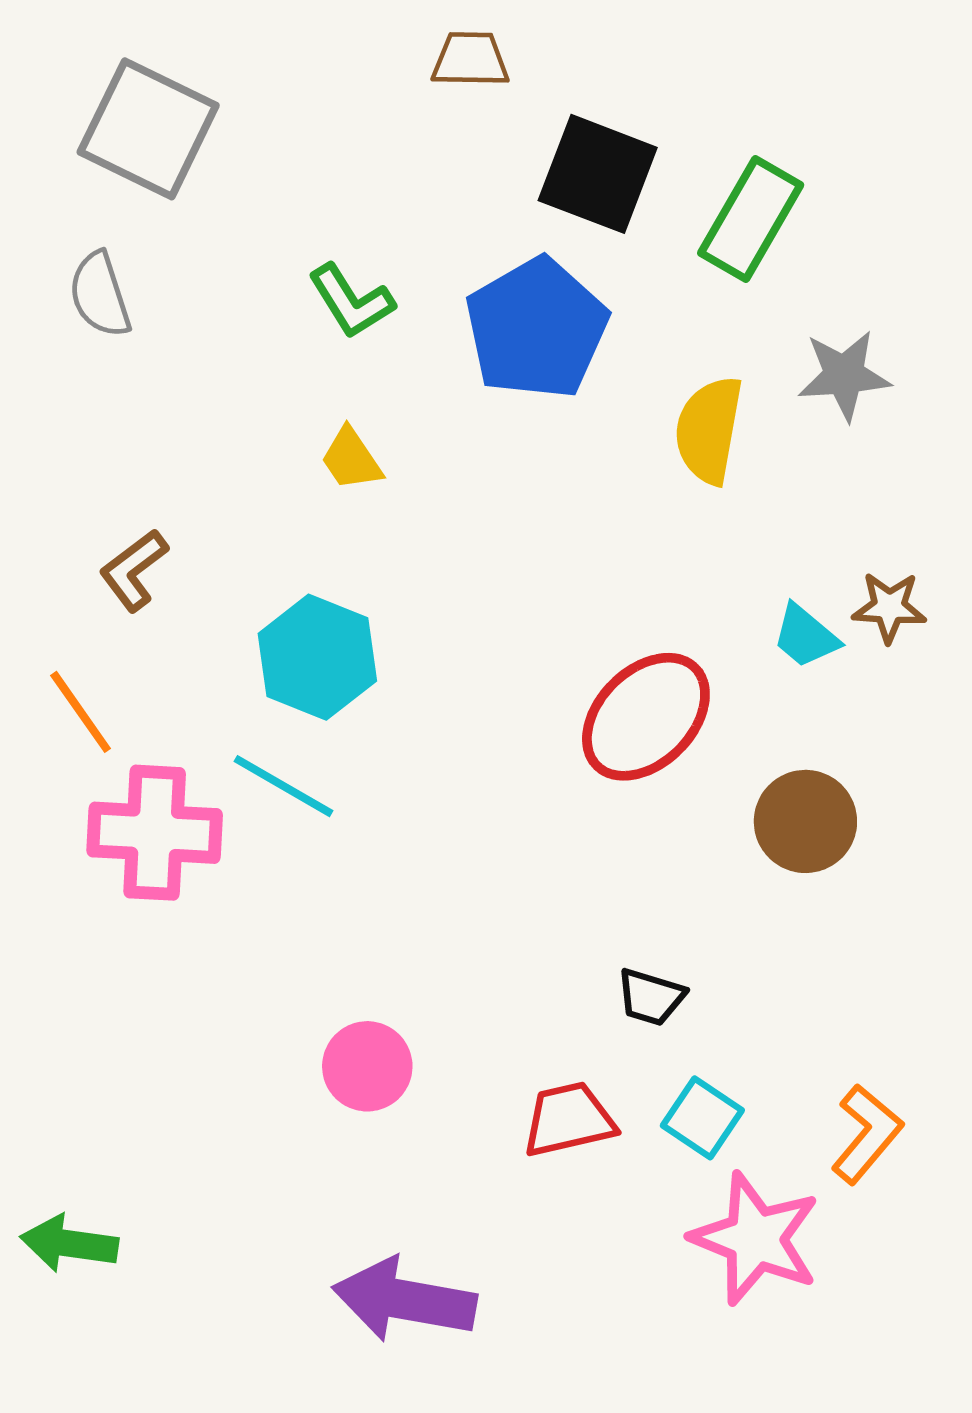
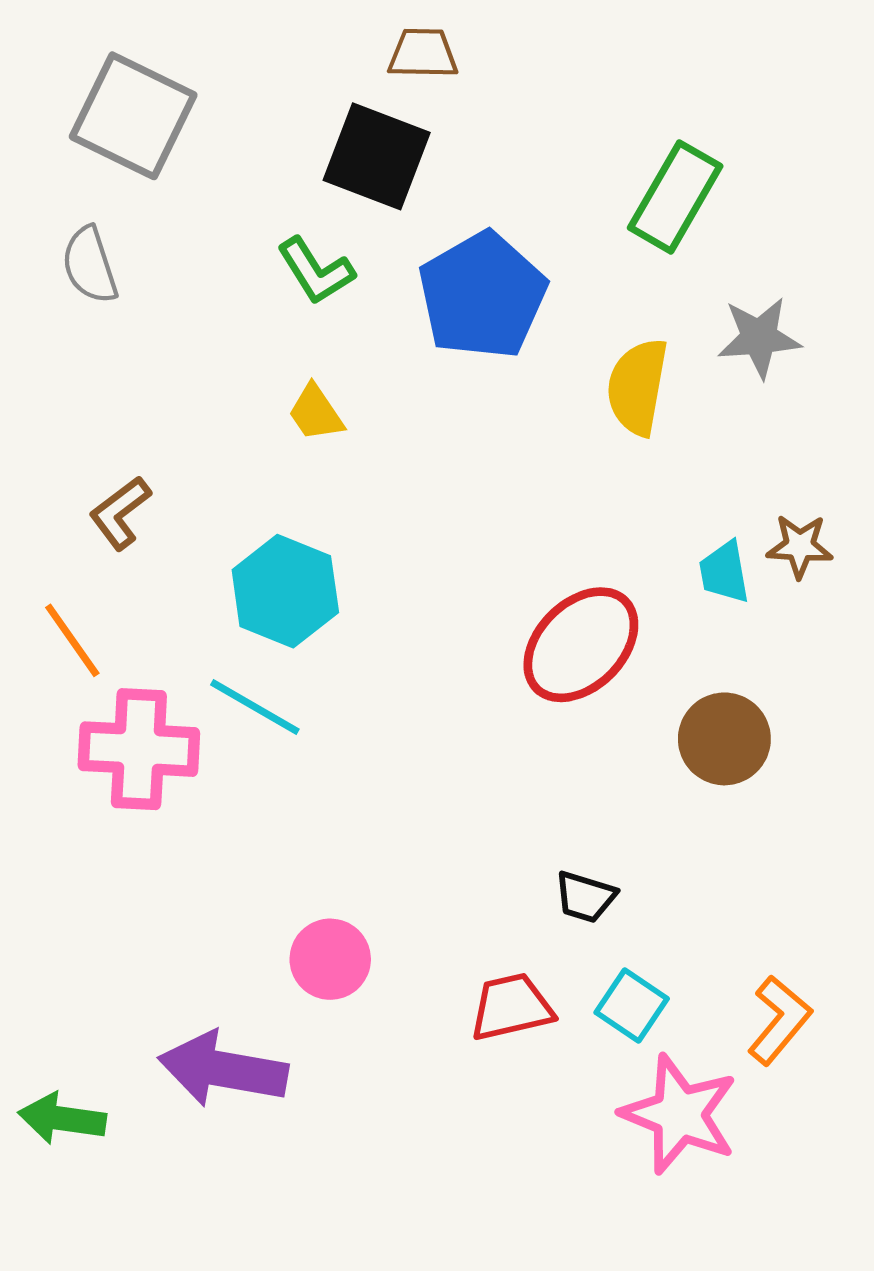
black square: (598, 174) -> (377, 156), moved
cyan trapezoid: (805, 636) -> (724, 572), turned 40
purple arrow: (404, 1300) -> (223, 1069), moved

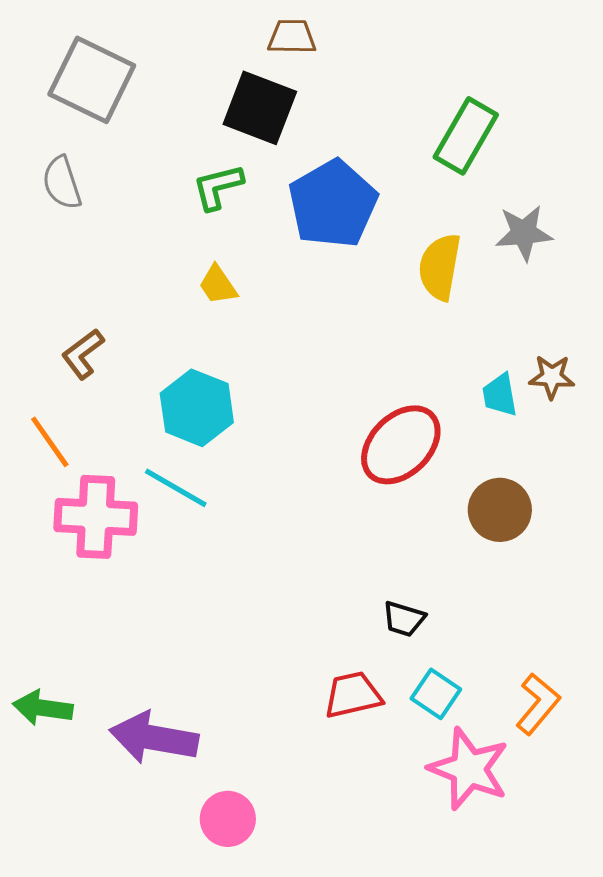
green L-shape: (316, 271) -> (218, 187), turned 108
pink circle: (330, 959) -> (228, 819), moved
green arrow: (62, 1119) -> (43, 708), moved

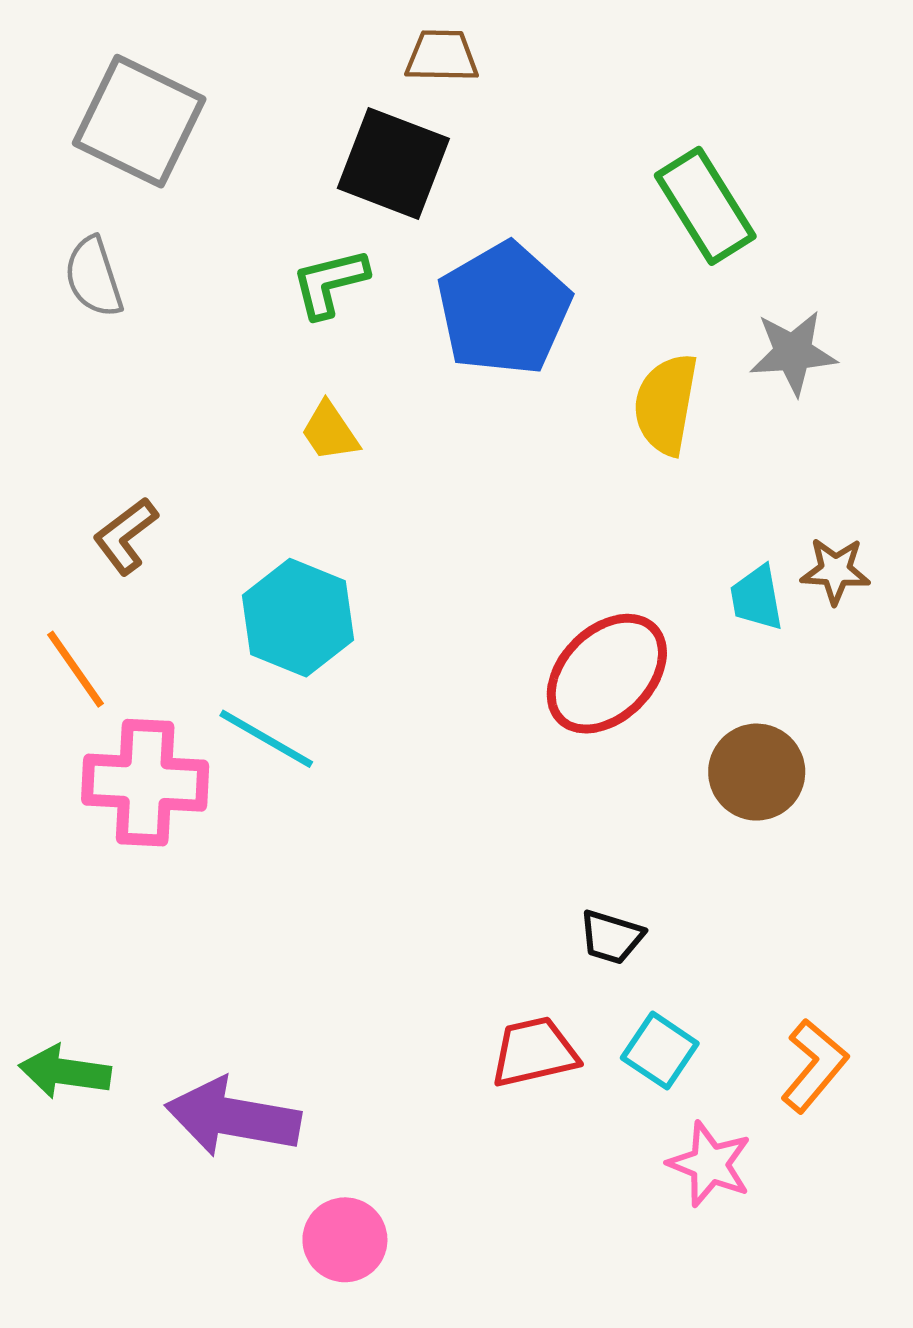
green rectangle: (466, 136) -> (705, 206), turned -62
pink star: (469, 769) -> (710, 1164), size x0.7

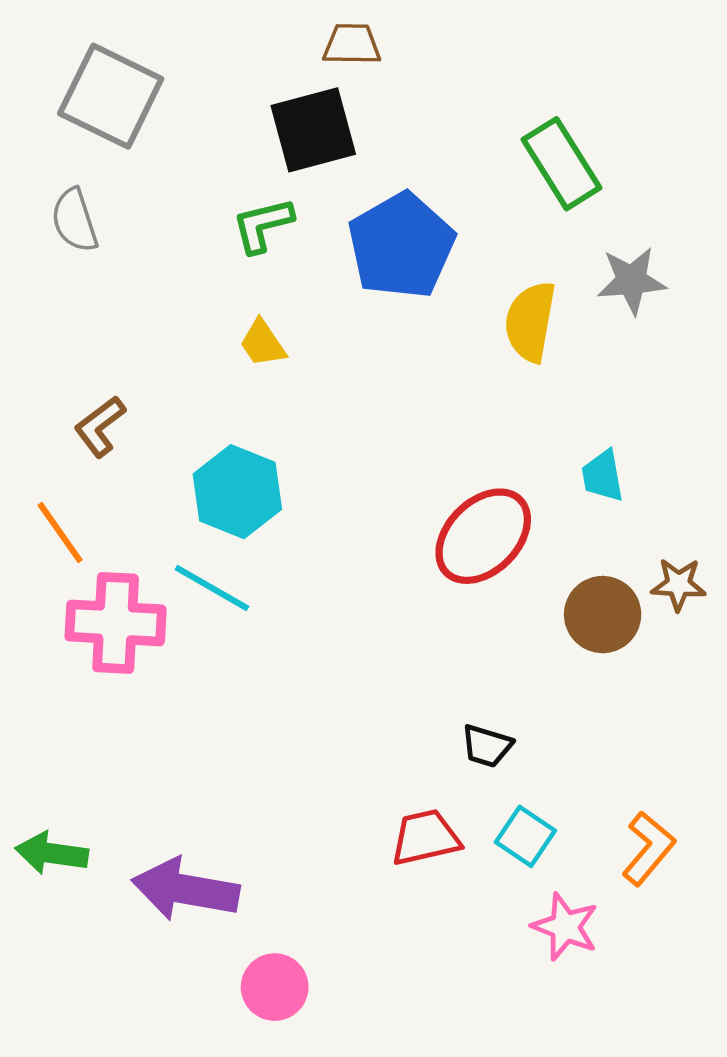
black square: (393, 163) -> (313, 130), turned -36
brown star: (835, 571) -> (679, 584), moved

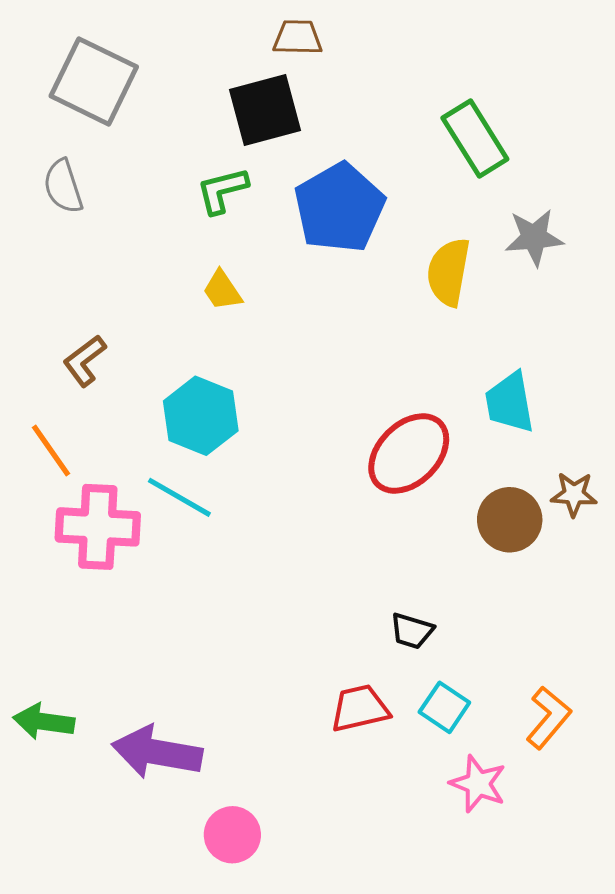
cyan trapezoid: (603, 476) -> (510, 403), size x1.4

